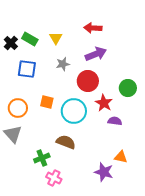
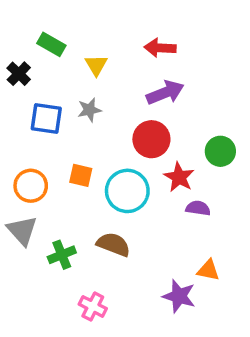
green rectangle: (30, 39) -> (51, 44), moved
gray star: (63, 64) -> (89, 110), moved
green cross: (42, 158) -> (62, 255), moved

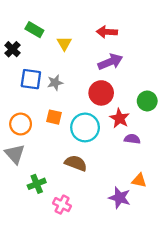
gray star: (89, 110) -> (55, 83), moved
green cross: (62, 255) -> (37, 184), moved

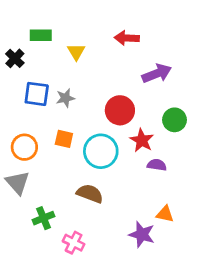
green rectangle: (34, 30) -> (41, 35), turned -30
purple arrow: (110, 62) -> (157, 73), moved

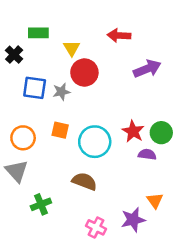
red circle: (120, 110) -> (84, 73), moved
green circle: (175, 120) -> (161, 133), moved
orange triangle: (165, 214) -> (155, 201), turned 42
purple star: (142, 234) -> (133, 220), turned -30
pink cross: (74, 243) -> (96, 227), moved

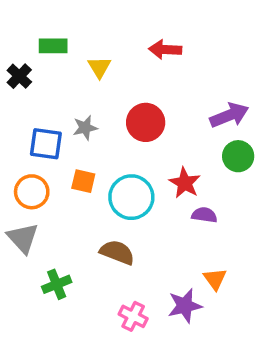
purple arrow: (147, 69) -> (229, 115), moved
red circle: (84, 73) -> (146, 122), moved
blue square: (35, 88) -> (46, 144), moved
green circle: (161, 133) -> (238, 156), moved

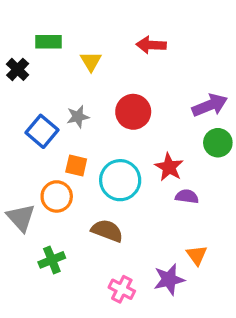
blue square: (46, 144) -> (42, 131), turned 32
orange circle: (32, 192) -> (57, 196), moved

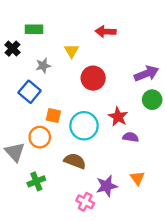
yellow triangle: (91, 61) -> (72, 51), moved
gray star: (78, 117) -> (43, 66), moved
purple star: (169, 279) -> (107, 186), moved

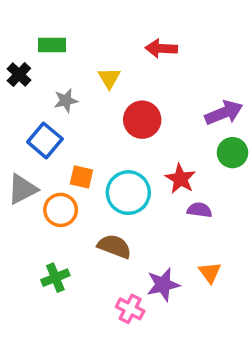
gray triangle: (15, 152) -> (22, 189), moved, turned 45

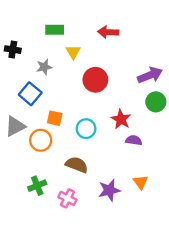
green rectangle: (52, 45) -> (55, 30), moved
black cross: (19, 75) -> (13, 50), turned -35
cyan circle: (128, 193) -> (86, 129), size x0.7
pink cross: (130, 309) -> (67, 198), moved

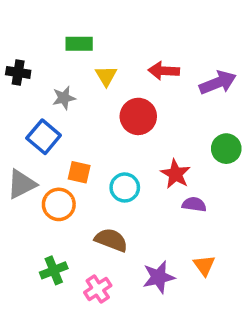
red arrow: (108, 32) -> (164, 71), moved
purple arrow: (150, 75) -> (218, 83), moved
pink cross: (67, 198) -> (98, 289), turned 30

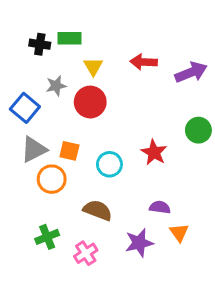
black cross: (18, 72) -> (40, 44), moved
red circle: (138, 116) -> (90, 102), moved
blue square: (44, 137) -> (25, 108), moved
gray triangle: (22, 184) -> (34, 149), moved
purple semicircle: (194, 204) -> (160, 207), moved

